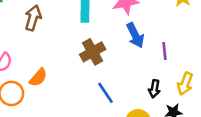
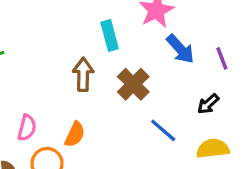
brown arrow: (33, 18) -> (83, 74), moved
black arrow: (154, 89) -> (208, 104), moved, turned 54

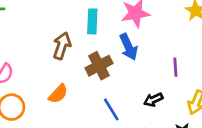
blue arrow: (180, 49) -> (129, 47), moved
orange semicircle: (75, 134) -> (58, 94), moved

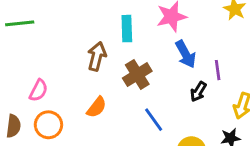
blue arrow: (129, 47) -> (186, 54), moved
black arrow: (153, 100) -> (198, 92), moved, turned -30

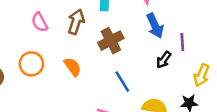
pink semicircle: (38, 90) -> (40, 22), moved, turned 120
orange semicircle: (97, 107) -> (73, 67), turned -78
orange circle: (48, 125) -> (31, 64), moved

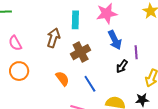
pink semicircle: (40, 22) -> (15, 43), moved
orange semicircle: (73, 67) -> (62, 79), moved

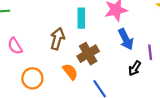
orange circle: (19, 71) -> (32, 78), moved
orange semicircle: (62, 79) -> (70, 72), moved

